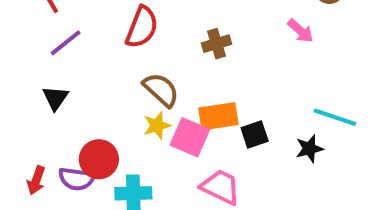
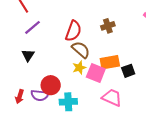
red semicircle: (142, 27) -> (73, 31), moved

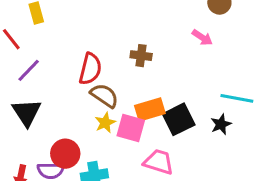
brown cross: (108, 26) -> (141, 56), turned 32
black triangle: (28, 55) -> (27, 112), size x1.5
black square: (128, 71) -> (179, 119), size x1.5

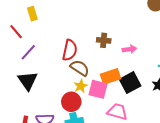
pink arrow: (202, 38) -> (129, 49), moved, turned -40
red circle: (65, 154) -> (71, 102), moved

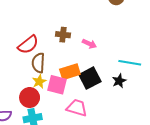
pink arrow: (129, 49) -> (89, 44), turned 32
red semicircle: (70, 50) -> (28, 45), turned 40
brown semicircle: (80, 68) -> (38, 63), turned -120

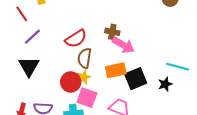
pink arrow: (89, 44) -> (123, 45), moved, size x1.5
pink square: (57, 85) -> (87, 98), moved
red circle: (30, 98) -> (71, 82), moved

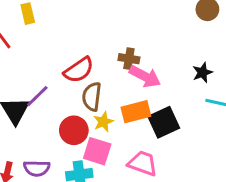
purple line: (32, 37) -> (37, 96), moved
yellow star: (84, 77) -> (103, 122), moved
black star: (165, 84) -> (202, 73), moved

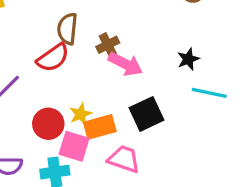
brown cross: (129, 59) -> (108, 45), turned -36
brown semicircle: (92, 97) -> (67, 29), moved
orange rectangle: (136, 112) -> (100, 127), moved

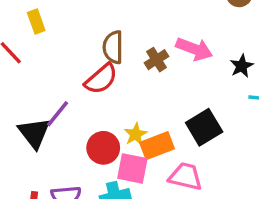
pink arrow: (125, 64) -> (194, 49), moved

